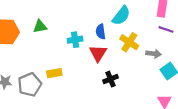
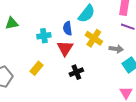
yellow rectangle: (54, 73) -> (37, 68), moved, turned -40

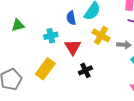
blue semicircle: (67, 28) -> (71, 18), moved
yellow rectangle: (37, 68) -> (45, 69), size x1.5

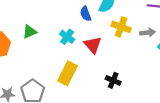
cyan cross: (51, 36) -> (67, 37), turned -32
black cross: (85, 70) -> (113, 80), moved, turned -32

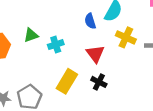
cyan cross: (67, 37) -> (56, 45), moved, turned 32
black cross: (113, 80) -> (99, 82), moved

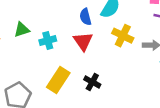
red triangle: (95, 54) -> (83, 41), moved

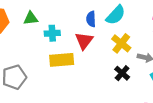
yellow rectangle: (58, 80) -> (62, 60), moved, turned 40
black cross: (92, 82) -> (122, 73), moved

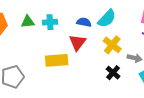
blue semicircle: (91, 19) -> (84, 22), turned 104
cyan cross: (52, 33) -> (50, 22), moved

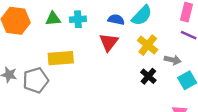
yellow rectangle: (57, 60) -> (61, 58), moved

